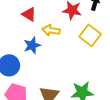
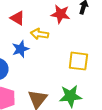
yellow square: (90, 35) -> (78, 61), moved, turned -30

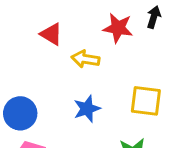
blue star: (20, 49) -> (87, 109), moved

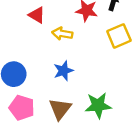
yellow square: (146, 101) -> (119, 36), moved, turned -30

